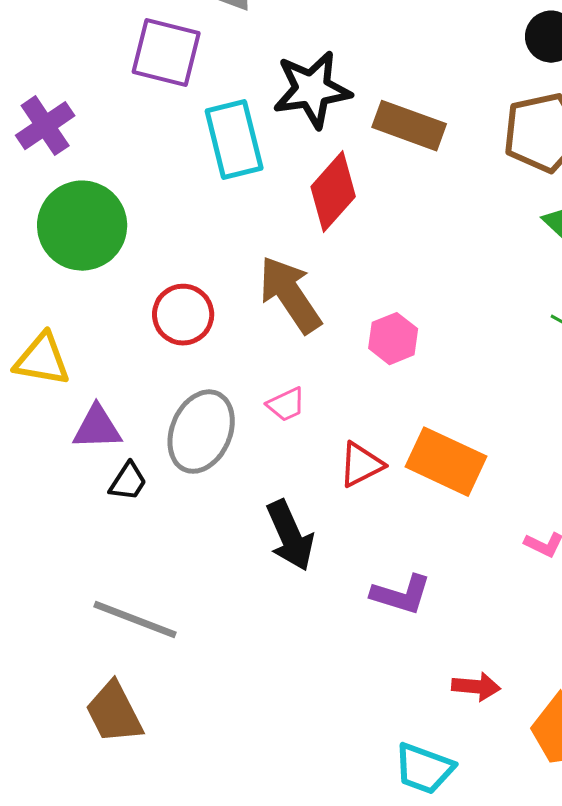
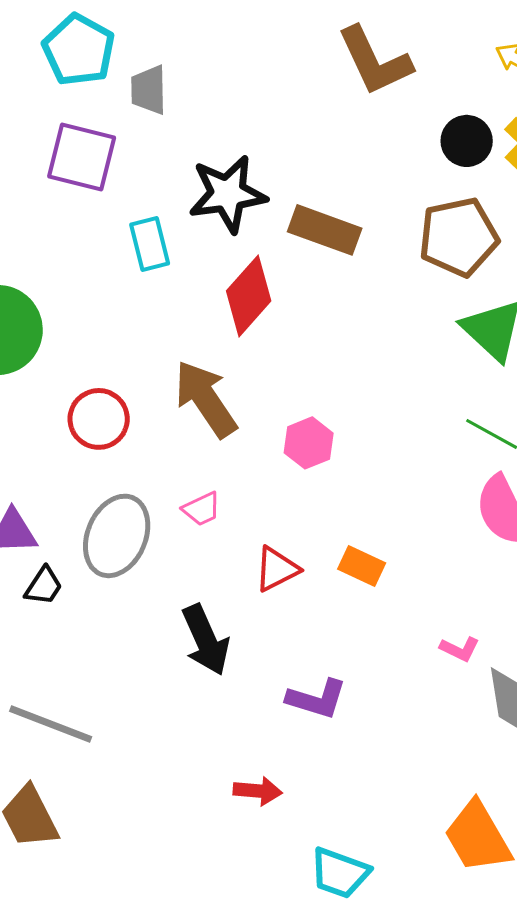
cyan rectangle: (234, 140) -> (150, 244), size x0.7
orange rectangle: (446, 462) -> (362, 566), size x0.6
red arrow: (476, 687) -> (258, 791), moved

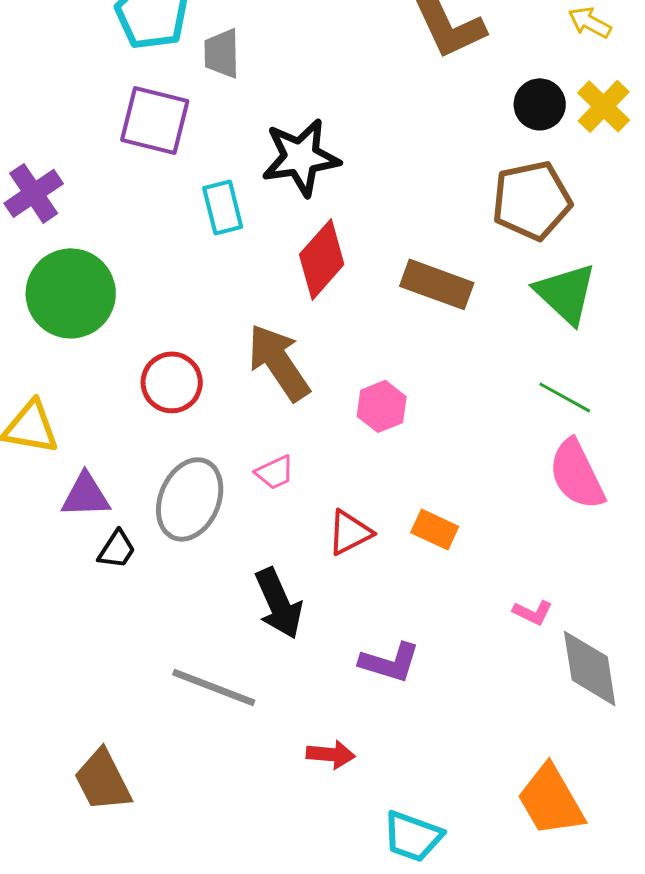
brown rectangle: (325, 230) -> (437, 284), moved
gray line: (51, 724) -> (214, 687), moved

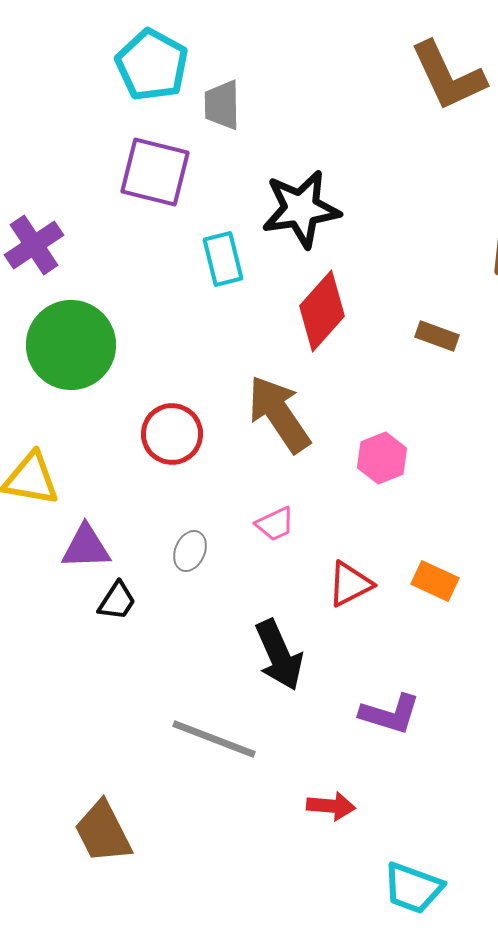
brown rectangle: (437, 284) -> (437, 336), size x0.6
gray ellipse: (190, 499) -> (190, 551), size x0.5

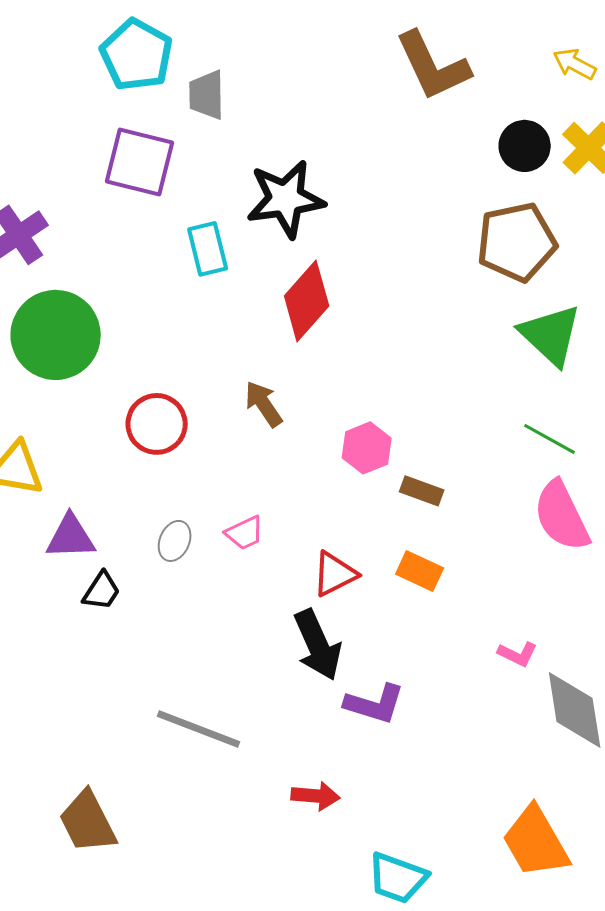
brown rectangle: (437, 336) -> (422, 491), moved
brown arrow: (279, 414) -> (264, 404), size x0.6
pink trapezoid: (275, 524) -> (245, 533), moved
black arrow: (279, 655) -> (318, 645), moved

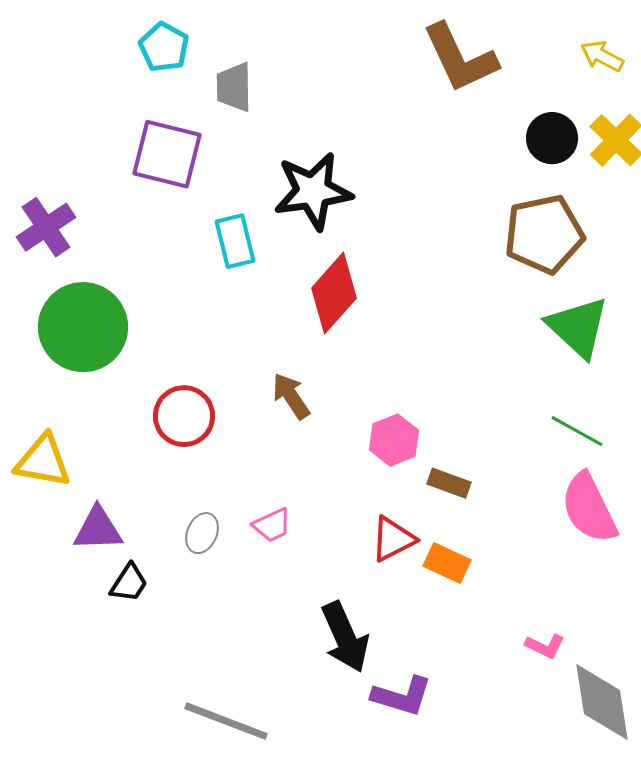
cyan pentagon: (137, 55) -> (164, 47), size x0.7
red triangle: (335, 574) -> (393, 539), moved

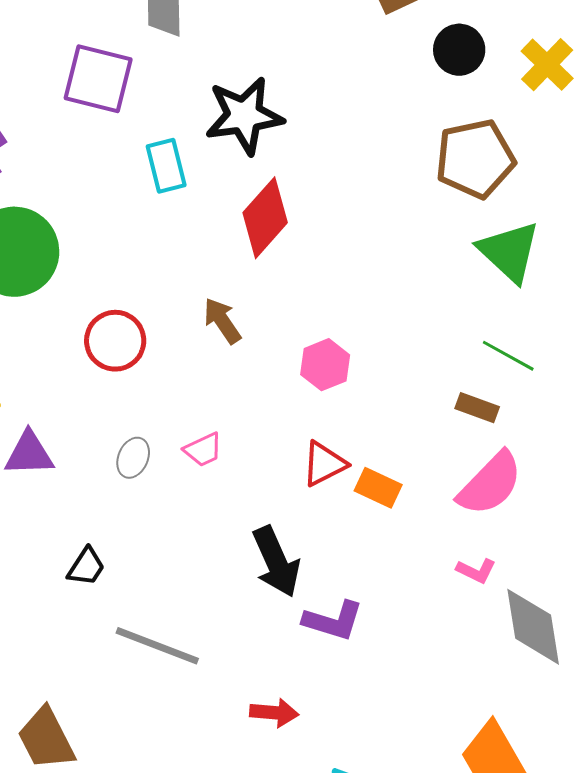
black circle: (552, 138) -> (459, 50), moved
brown rectangle: (449, 483) -> (477, 408), moved
pink semicircle: (589, 508) -> (490, 484), moved, turned -110
black trapezoid: (129, 583) -> (86, 567), moved

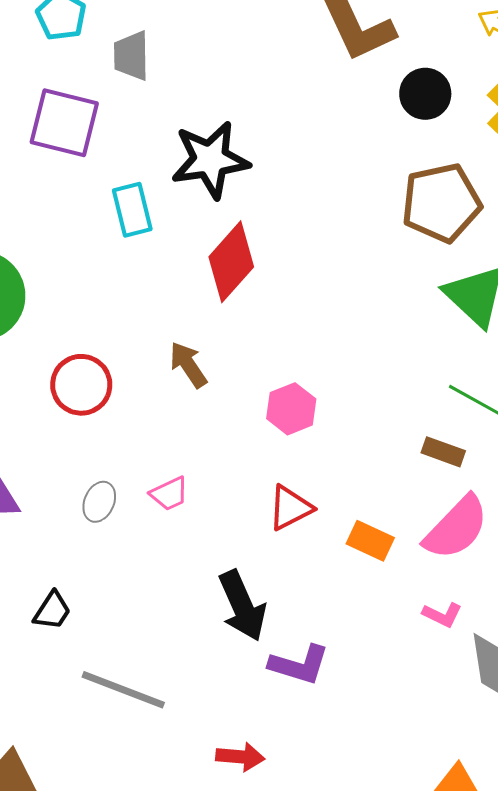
orange rectangle: (378, 488) -> (370, 541), moved

